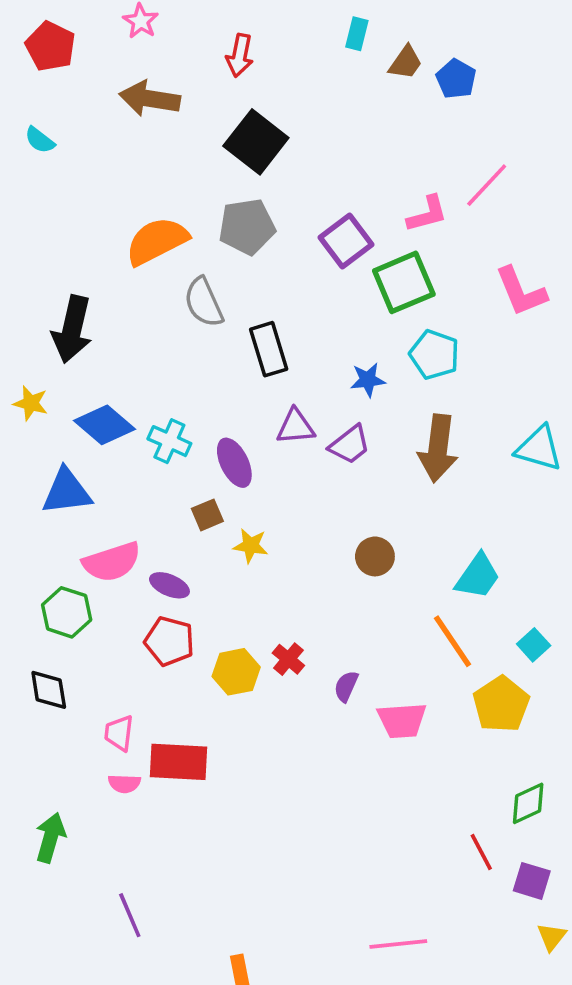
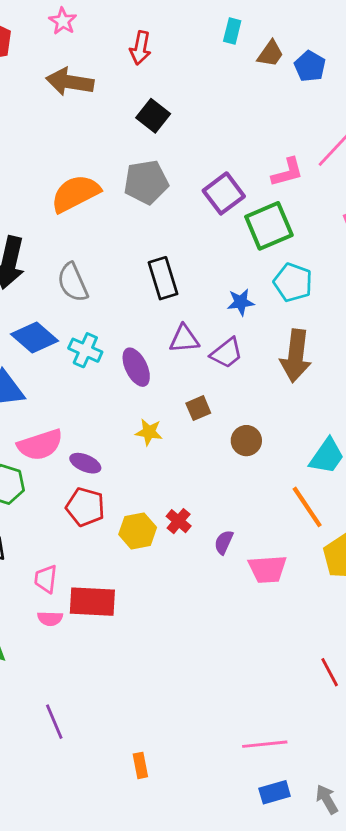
black square: (256, 142) -> (153, 116), size x0.7
gray semicircle: (204, 302) -> (73, 282), moved
brown square: (207, 515) -> (198, 408), moved

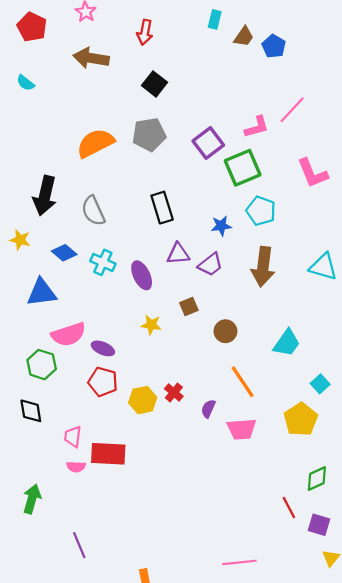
blue diamond: (34, 337) -> (64, 253), size x0.7
orange line: (307, 507) -> (243, 382), moved

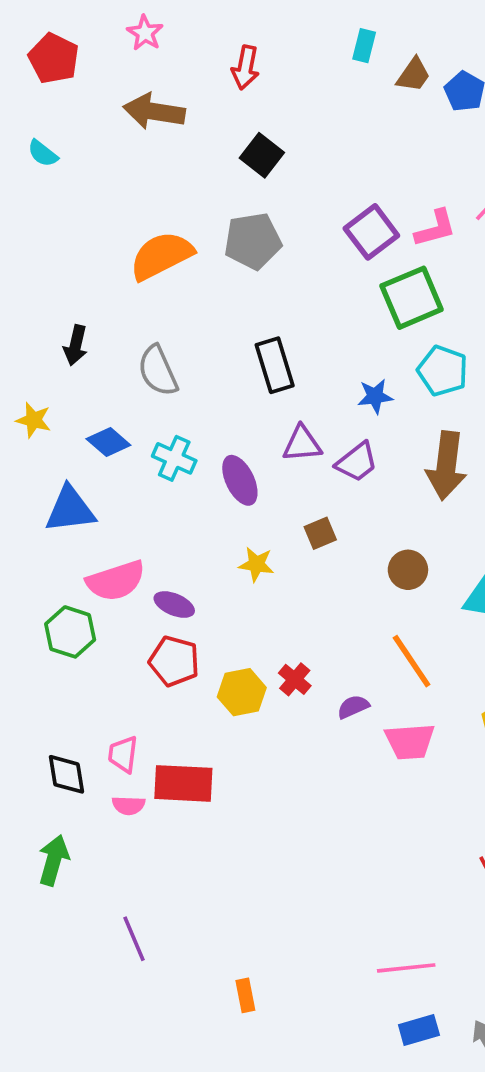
purple square: (208, 143) -> (371, 232), moved
black arrow: (45, 196) -> (76, 345), size x0.6
brown circle: (225, 331) -> (408, 570), moved
purple semicircle: (208, 409) -> (353, 707), turned 42
black diamond: (31, 411) -> (66, 774), moved

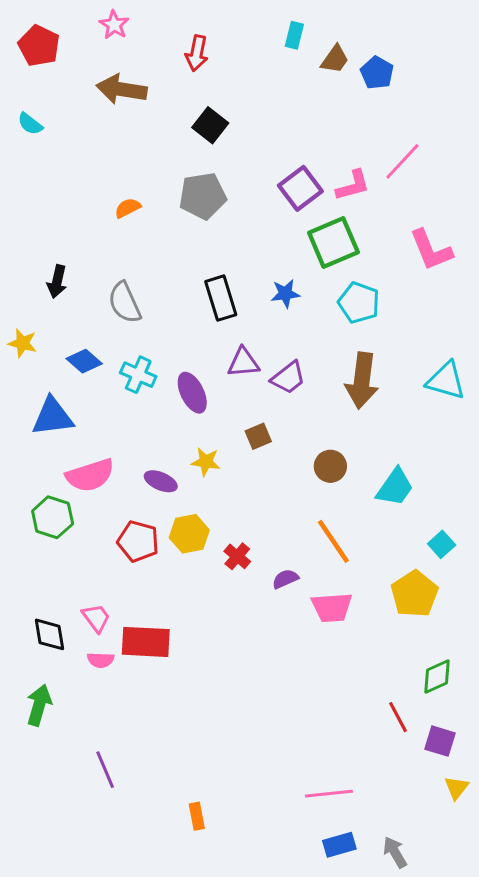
orange semicircle: (161, 256) -> (128, 208), size x0.5
blue star: (375, 396) -> (285, 294), moved
purple ellipse: (174, 605) -> (161, 481), moved
yellow hexagon: (242, 692) -> (189, 534), moved
pink trapezoid: (123, 754) -> (96, 618), turned 136

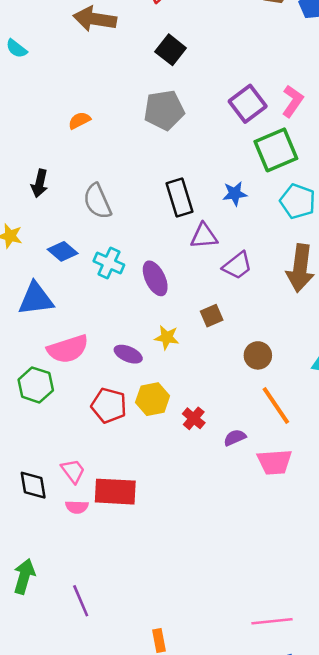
pink L-shape: (353, 185) -> (293, 101), turned -40
orange semicircle: (128, 208) -> (79, 120), moved
purple triangle: (243, 363) -> (204, 236), moved
brown circle: (330, 466) -> (258, 355), moved
green arrow: (39, 705) -> (24, 576), moved

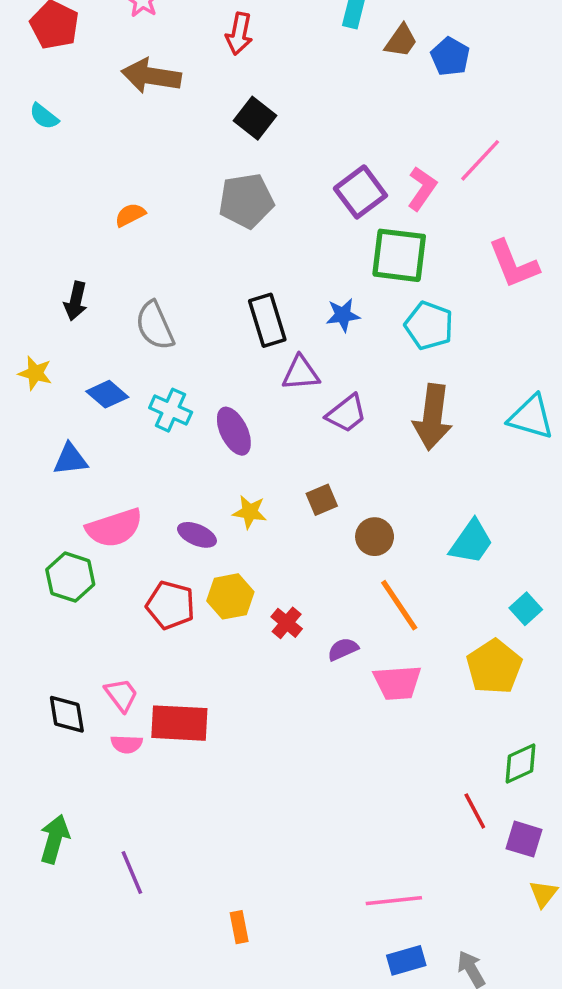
green square: (276, 150) -> (399, 255), turned 30
blue triangle: (36, 299) -> (70, 459), size x0.7
brown square: (212, 316) -> (322, 500), moved

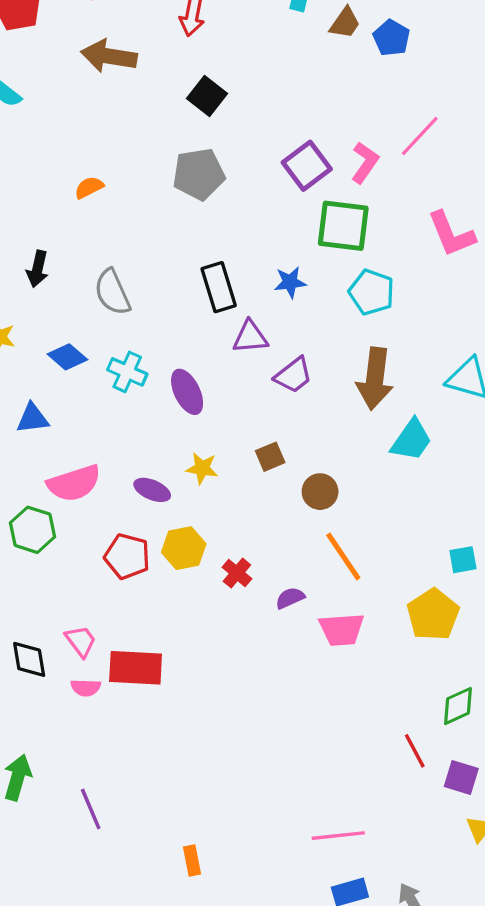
cyan trapezoid: (471, 542) -> (411, 440), moved
cyan square: (526, 609) -> (463, 560), turned 32

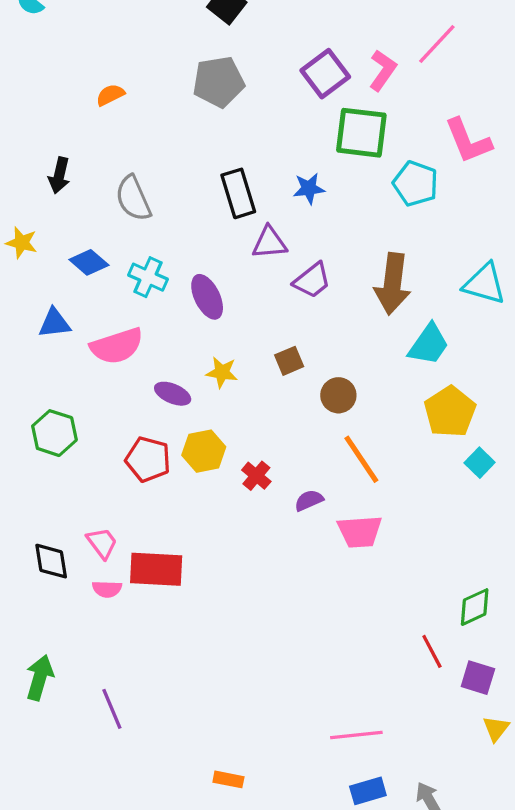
cyan pentagon: (372, 292) -> (416, 184), moved
pink semicircle: (74, 483) -> (117, 346), moved
cyan square: (463, 560) -> (480, 463), turned -36
yellow pentagon: (433, 615) -> (450, 412), moved
orange rectangle: (192, 861) -> (228, 779), moved, turned -68

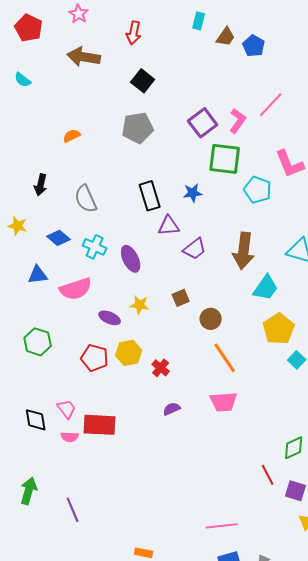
purple semicircle: (309, 500) -> (172, 409), moved

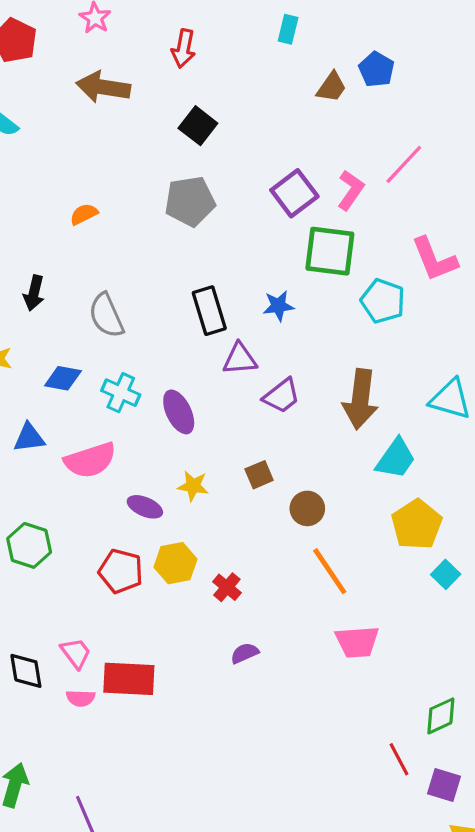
brown trapezoid: (226, 37) -> (331, 87), moved
blue diamond: (59, 238) -> (63, 378), turned -30
pink trapezoid: (224, 402) -> (357, 642), moved

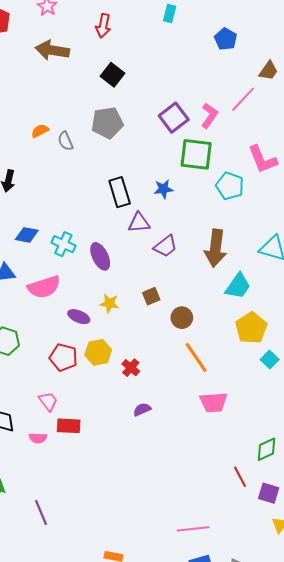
brown trapezoid: (331, 87) -> (269, 71), moved
gray semicircle: (106, 315) -> (65, 141), moved, size x0.7
pink trapezoid: (76, 653) -> (48, 401), moved
red rectangle: (129, 679) -> (69, 426), size x0.7

